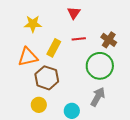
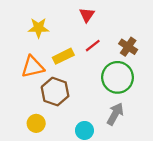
red line: (79, 39) -> (93, 46), turned -32
yellow rectangle: (54, 48) -> (63, 56), turned 36
yellow circle: (39, 105) -> (36, 123), moved

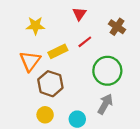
brown cross: (128, 47) -> (117, 27), moved
orange triangle: (33, 67) -> (30, 61), turned -40
yellow circle: (36, 123) -> (45, 115), moved

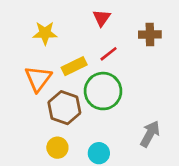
brown cross: (117, 27) -> (150, 34), turned -35
green circle: (107, 71) -> (103, 91), moved
gray arrow: (105, 104) -> (150, 134), moved

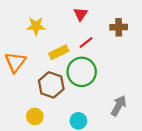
orange triangle: (38, 79) -> (15, 62), moved
yellow circle: (57, 148) -> (35, 116), moved

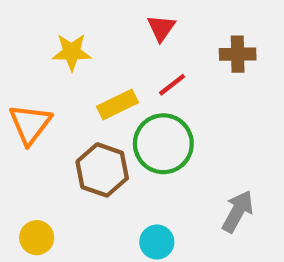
yellow circle: (35, 116) -> (37, 238), moved

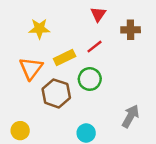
red triangle: (161, 28) -> (98, 14), moved
orange triangle: (30, 124) -> (31, 68), moved
green circle: (163, 144) -> (90, 79), size x0.7

